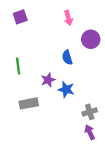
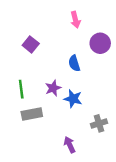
purple square: (20, 17) -> (31, 44), moved, turned -32
green line: (18, 66) -> (21, 89), moved
purple arrow: (90, 132) -> (70, 145), moved

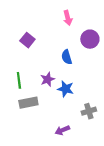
purple arrow: (70, 145) -> (62, 130), turned -88

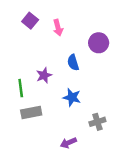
pink arrow: (68, 18) -> (58, 28), moved
purple square: (27, 40) -> (30, 21), moved
purple star: (48, 79) -> (44, 75), moved

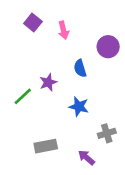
green line: (21, 88) -> (23, 96), turned 54
gray rectangle: (31, 113) -> (46, 146), moved
purple arrow: (68, 143) -> (86, 158), moved, turned 63

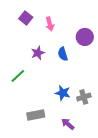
purple star: (48, 82) -> (38, 53), moved
blue star: (79, 107) -> (63, 93), moved
gray cross: (107, 133) -> (84, 97), moved

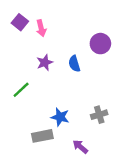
purple square: (26, 18) -> (20, 22), moved
pink arrow: (50, 24) -> (41, 28), moved
blue star: (63, 93) -> (60, 117), moved

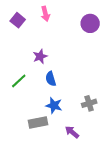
pink arrow: (41, 28) -> (45, 14), moved
purple circle: (100, 44) -> (90, 23), moved
blue semicircle: (74, 64) -> (51, 79), moved

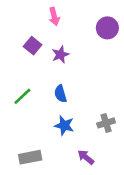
purple square: (18, 20) -> (33, 46), moved
purple star: (40, 56) -> (60, 55), moved
gray rectangle: (38, 122) -> (30, 157), moved

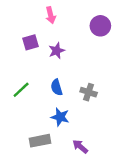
purple square: (33, 46) -> (31, 42), turned 35
gray cross: (106, 123) -> (89, 92), moved, turned 35
gray rectangle: (30, 157) -> (40, 141), moved

